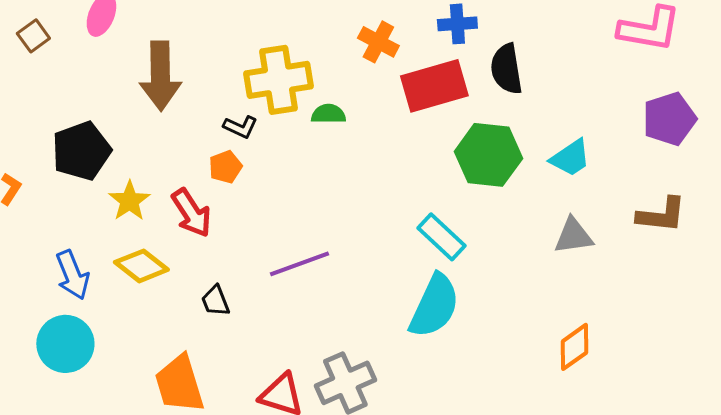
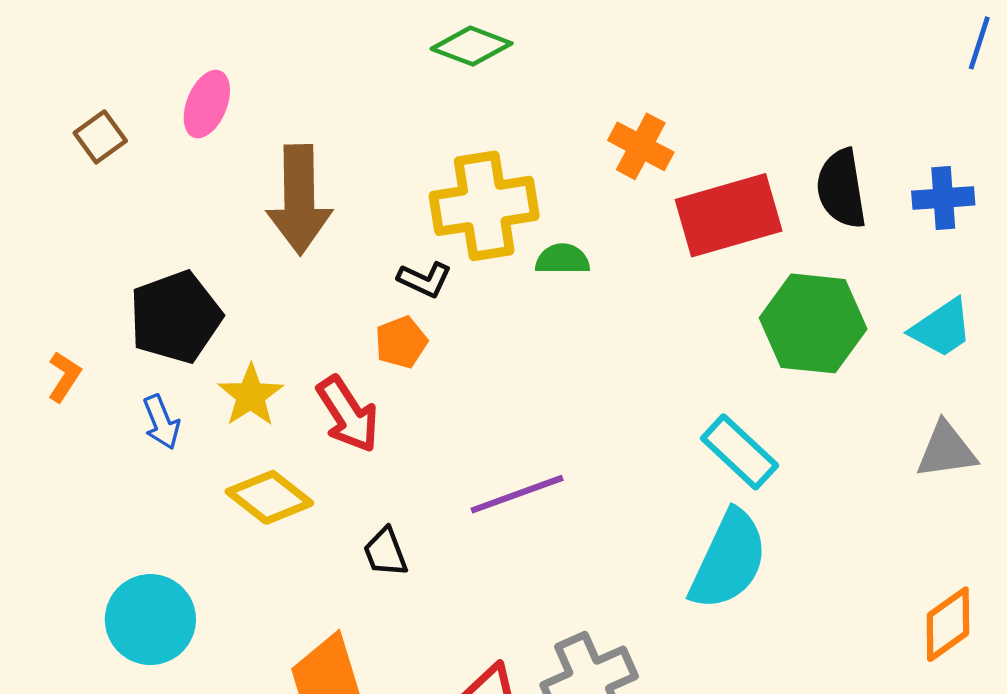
blue cross: (457, 24) -> (943, 198), moved
blue arrow: (72, 275) -> (161, 422), moved, size x0.7

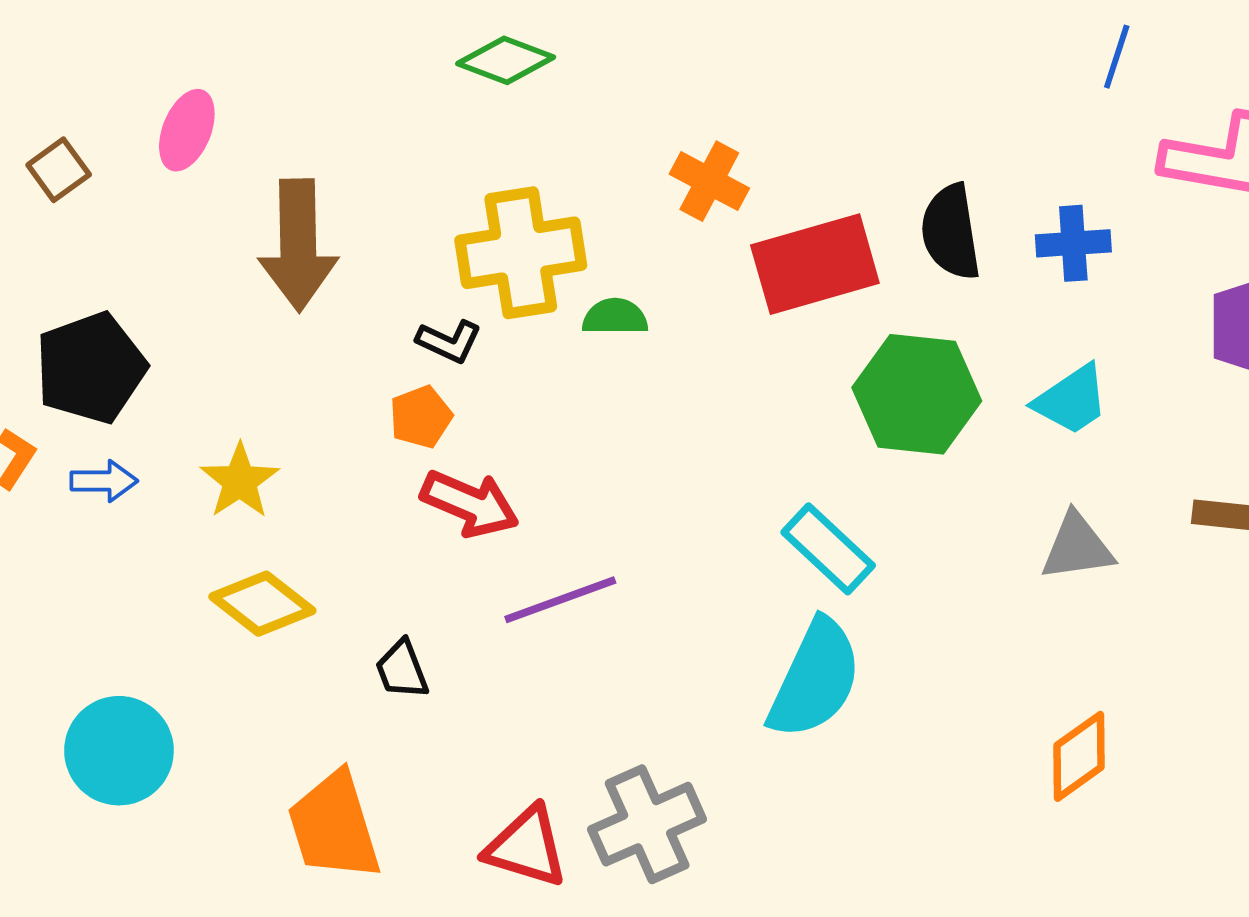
black pentagon: (175, 317) -> (91, 368), moved
red arrow: (348, 414) -> (470, 504), moved, turned -34
blue arrow: (161, 422) -> (104, 481), moved, turned -68

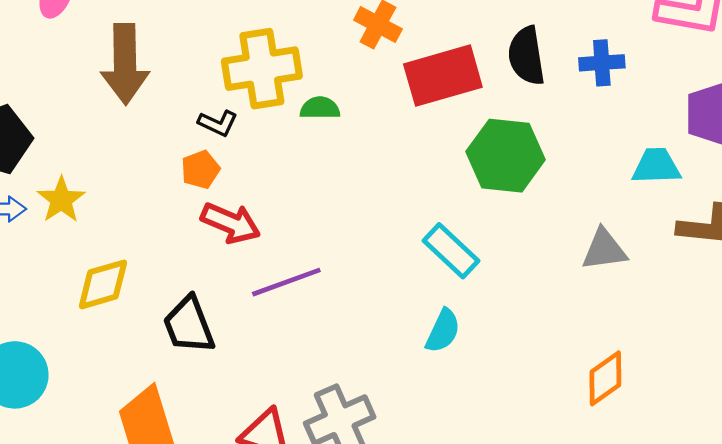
cyan trapezoid: (1071, 400) -> (656, 166), moved, turned -148
yellow star: (240, 481) -> (61, 200), moved
yellow diamond: (262, 604) -> (103, 284), turned -54
black trapezoid: (402, 670) -> (189, 325), size x1.6
cyan semicircle: (815, 679) -> (443, 331), size x0.6

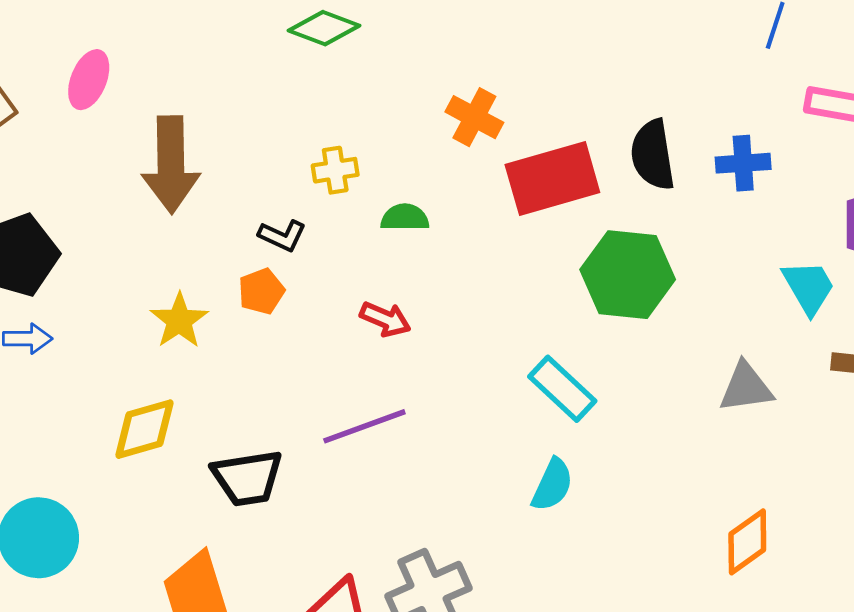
yellow cross: (262, 69) -> (335, 170), size x0.5
cyan trapezoid: (656, 166) -> (809, 287), turned 62
yellow star: (61, 200) -> (179, 321), moved
red arrow: (231, 223) -> (385, 319), moved, size x0.7
black trapezoid: (189, 325) -> (247, 478), turned -78

